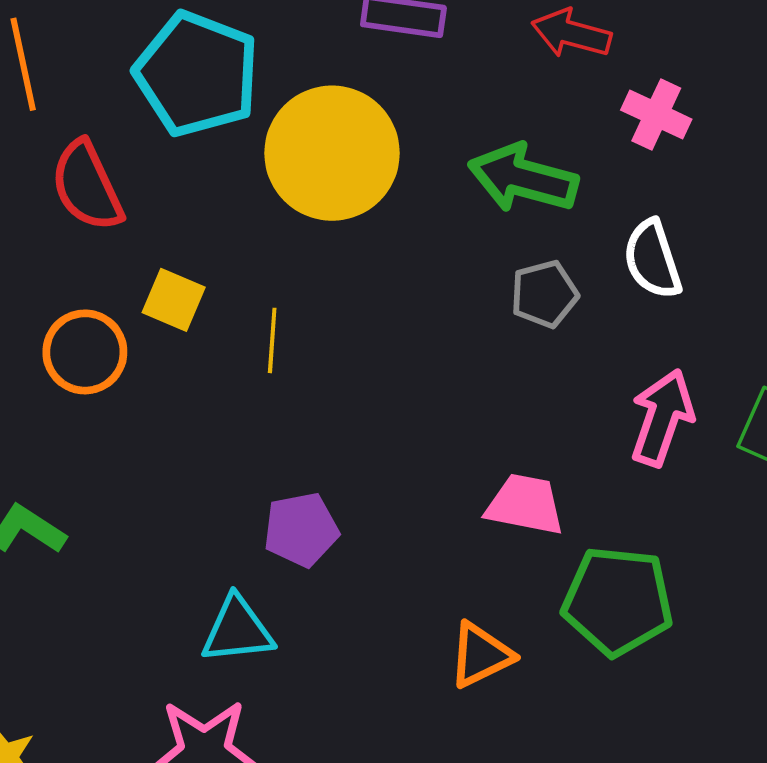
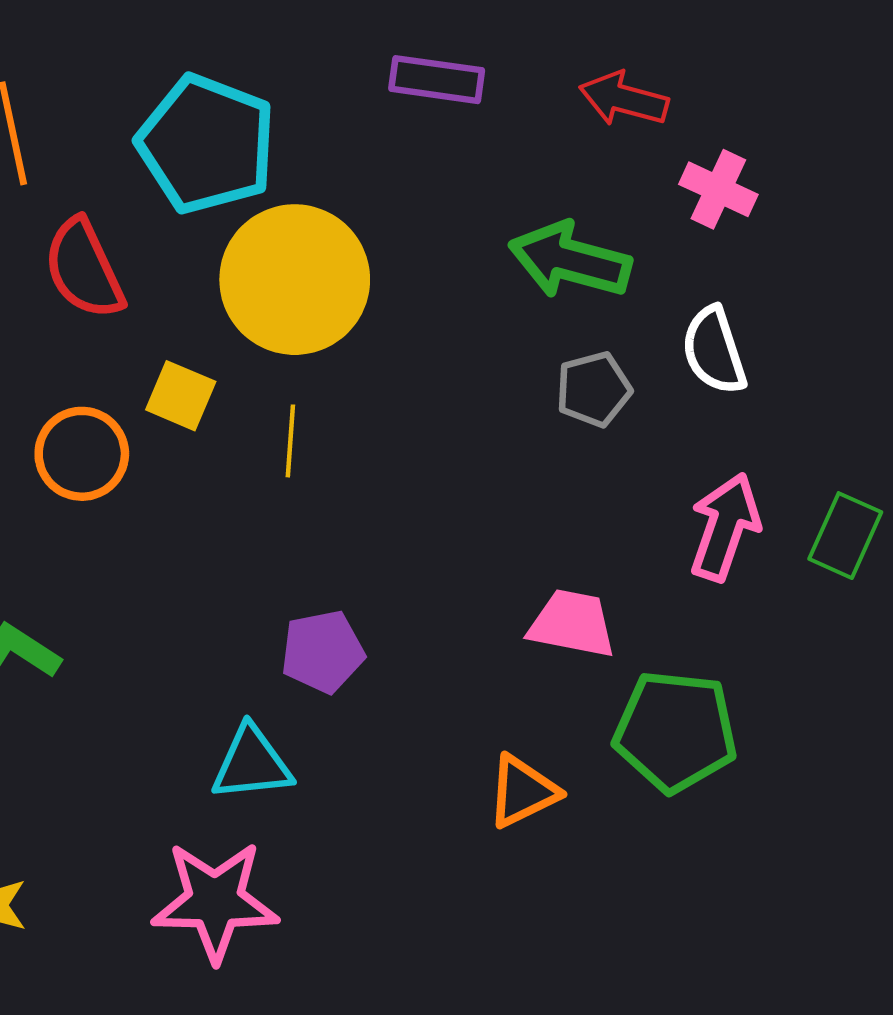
yellow circle: (332, 153) -> (295, 280), moved

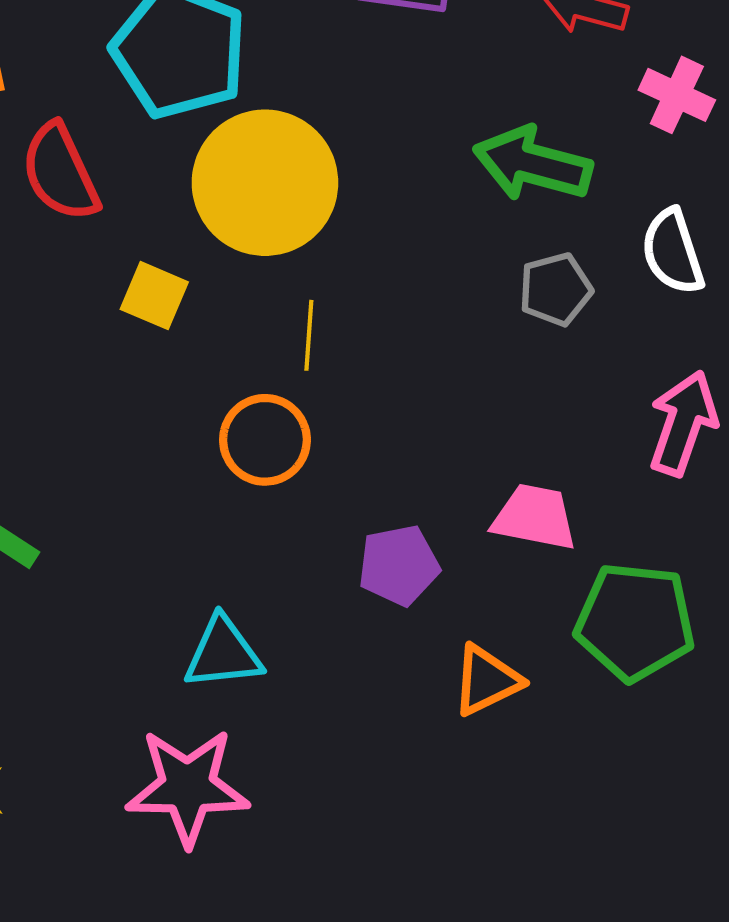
yellow line: (290, 441) -> (309, 335), moved
orange circle: (82, 454) -> (265, 440), moved
purple pentagon: (323, 652) -> (399, 565), moved

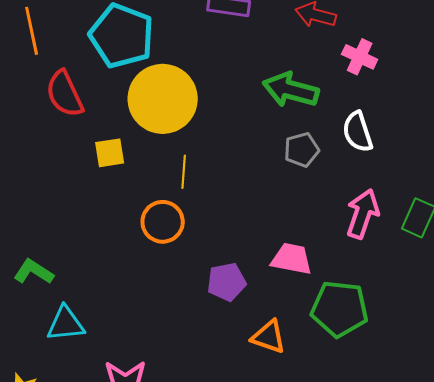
yellow square: (154, 296) -> (110, 153), turned -32
cyan triangle: (223, 653) -> (66, 324), moved
orange triangle: (487, 680) -> (269, 337), turned 45

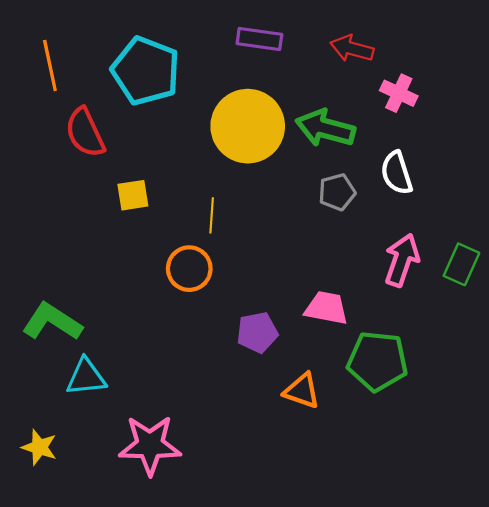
yellow circle: (163, 99) -> (248, 126), moved
green L-shape: (34, 272) -> (52, 322), size x1.4

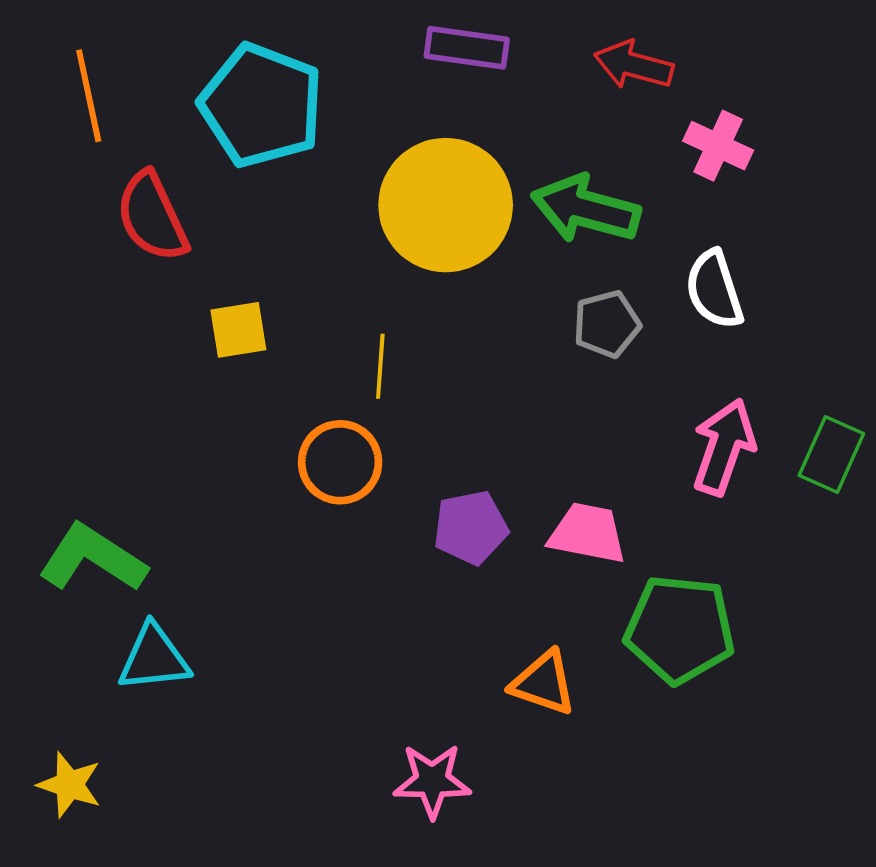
purple pentagon: (257, 332) -> (471, 528), moved
pink star: (150, 445) -> (432, 781), moved, size x0.7

